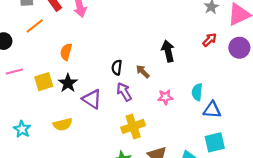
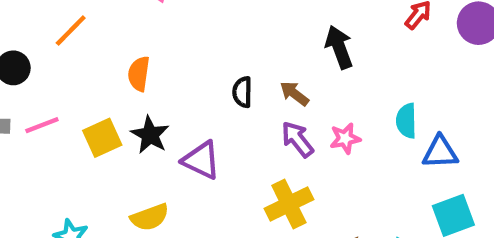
purple arrow: (124, 92) -> (297, 139), moved

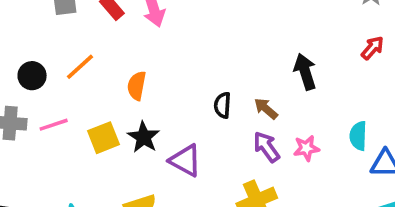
orange line: (71, 31) -> (80, 67), moved

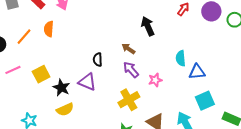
orange semicircle: (137, 86) -> (49, 29), moved
black semicircle: (222, 105) -> (98, 60), moved
black star: (144, 137) -> (61, 88), moved
pink star: (306, 148) -> (155, 80), moved

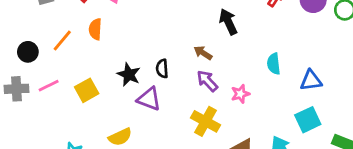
blue triangle: (197, 72) -> (311, 80), moved
black star: (61, 88) -> (129, 74), moved
yellow cross: (129, 100) -> (206, 121), turned -30

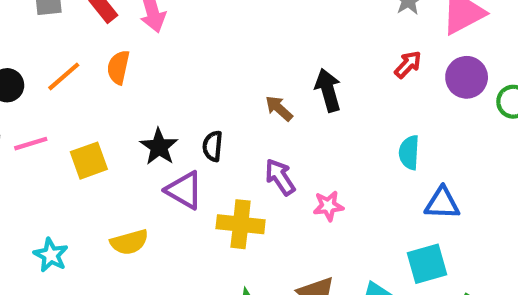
brown arrow: (203, 53) -> (279, 108), moved
cyan semicircle: (274, 64) -> (409, 152), moved
yellow cross: (206, 121) -> (241, 224), moved, turned -32

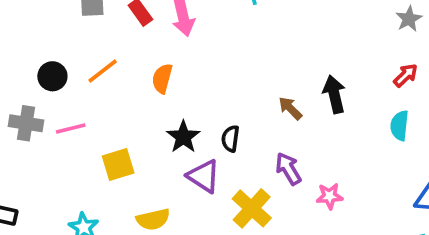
orange semicircle: (118, 67) -> (162, 78), moved
cyan semicircle: (409, 152) -> (400, 126), moved
yellow square: (89, 161) -> (118, 164), moved
yellow cross: (241, 224) -> (252, 208), turned 33

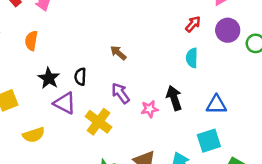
black arrow: (334, 94) -> (174, 98), moved

